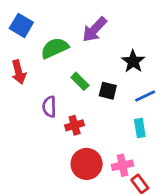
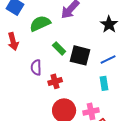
black star: (133, 61) -> (109, 24), moved
black square: (108, 91) -> (80, 55), size x1.5

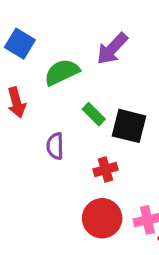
red cross: (55, 81) -> (105, 170), moved

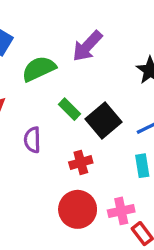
black square: (129, 126) -> (103, 120), turned 36

